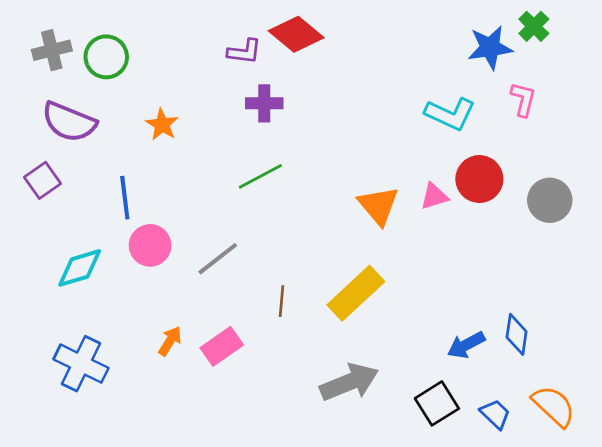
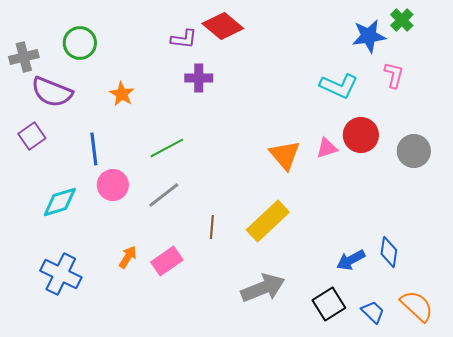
gray cross: (52, 50) -> (24, 57), moved
green line: (260, 176) -> (167, 148), moved

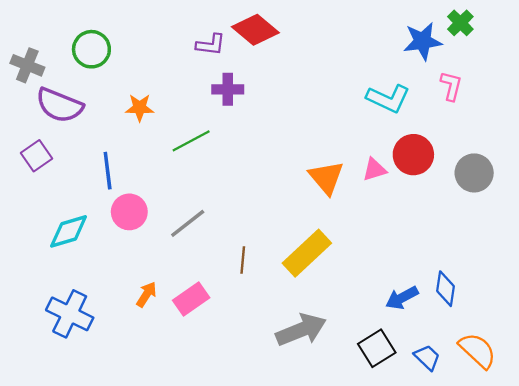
gray cross: (24, 57) -> (27, 65), turned 36
orange star: (122, 94) -> (140, 108), turned -30
green line: (167, 148) -> (191, 141), moved

